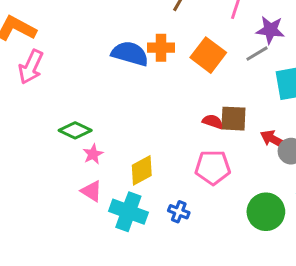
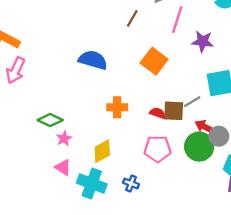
orange cross: (161, 48) -> (117, 107), moved
gray line: (257, 54) -> (192, 102), moved
green circle: (266, 212) -> (199, 147), moved

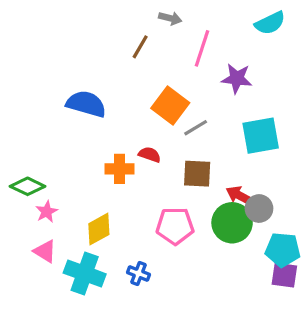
gray line: (192, 102) -> (196, 128), moved
red semicircle: (158, 113) -> (150, 155), moved

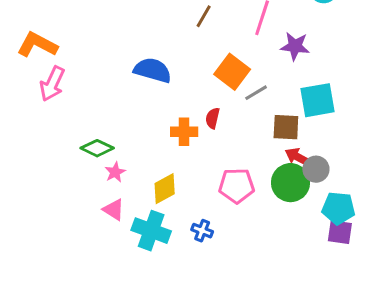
red semicircle: (150, 155) -> (213, 118), turned -96
brown square: (197, 174) -> (286, 127), moved

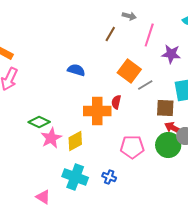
blue semicircle: (153, 70) -> (76, 70), size x0.7
orange cross: (184, 132) -> (97, 111), size x1.5
pink star: (115, 172) -> (51, 138), size x1.5
yellow diamond: (165, 189) -> (75, 141), moved
pink triangle: (114, 210) -> (43, 197), moved

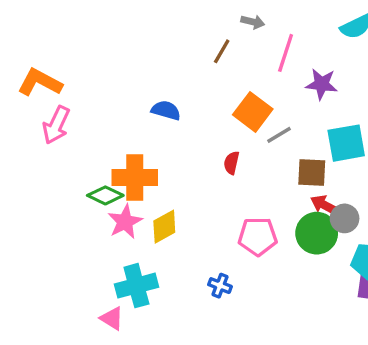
orange cross: (97, 111) -> (135, 177), moved
cyan cross: (75, 177) -> (136, 286), moved, turned -35

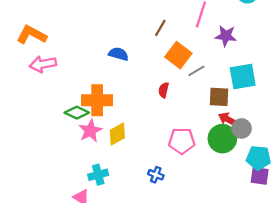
brown line: (222, 51) -> (160, 28), moved
pink arrow: (56, 125) -> (43, 64), turned 55
cyan cross: (136, 286) -> (98, 175), size x0.7

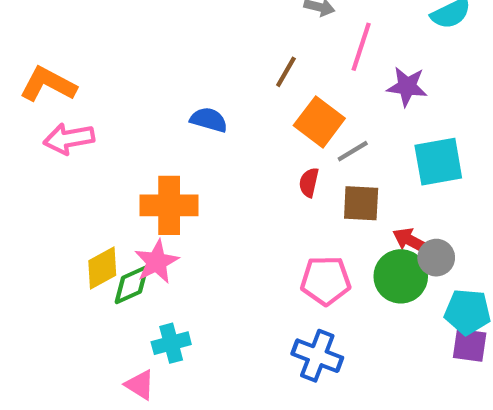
red semicircle: (164, 90) -> (309, 182), moved
brown square: (219, 97) -> (361, 203), moved
green diamond: (77, 113) -> (132, 285), moved, turned -50
yellow diamond: (117, 134) -> (102, 268), moved
blue cross: (156, 175) -> (317, 356), moved, size x1.6

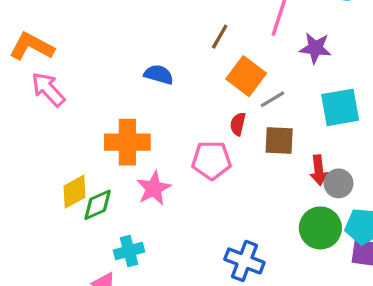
pink arrow: (69, 139) -> (48, 89), turned 57
red arrow: (411, 241) -> (319, 170), turned -124
pink star: (157, 262) -> (154, 188), moved
green circle: (401, 276) -> (320, 228), moved
pink pentagon: (326, 281) -> (211, 160), moved

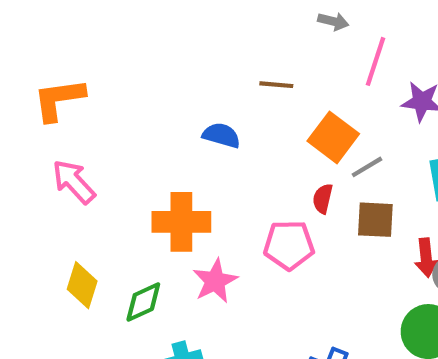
brown line: (220, 37) -> (276, 85), moved, turned 65
orange L-shape: (32, 46) -> (59, 99), turned -36
pink arrow: (48, 89) -> (74, 182), moved
yellow diamond: (75, 192) -> (82, 285), moved, turned -44

